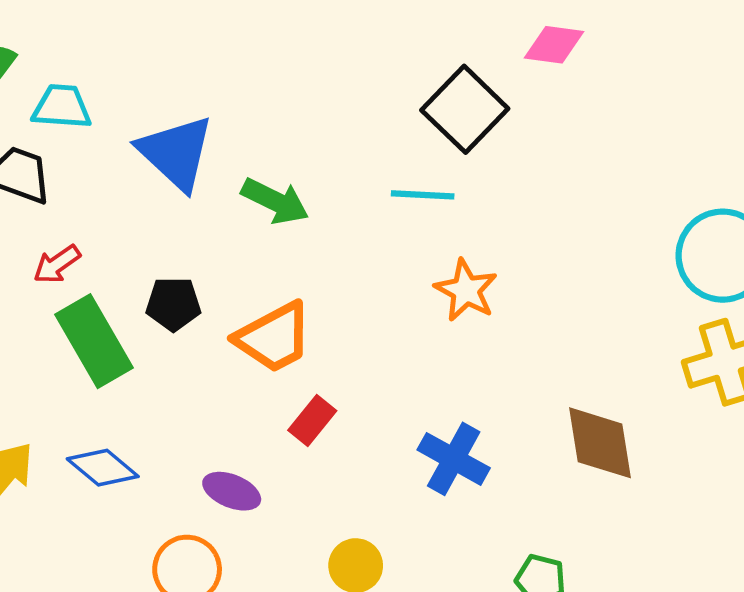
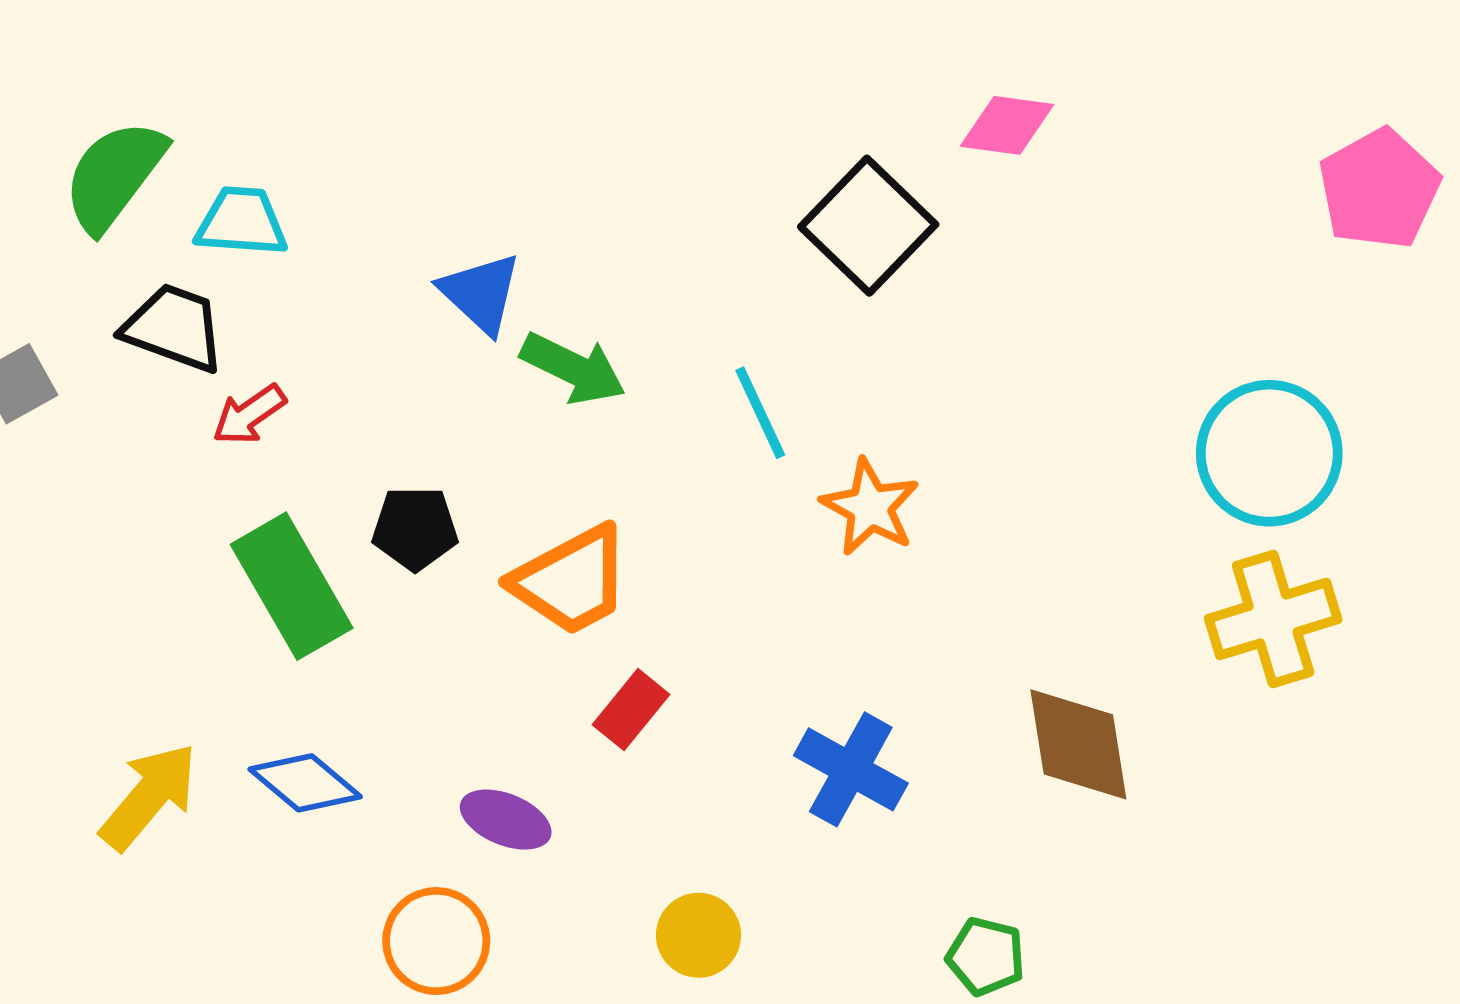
blue triangle: (176, 153) -> (481, 293), moved, size x0.7
cyan line: (423, 195) -> (760, 413), moved, turned 62
red arrow: (57, 264) -> (249, 415), moved

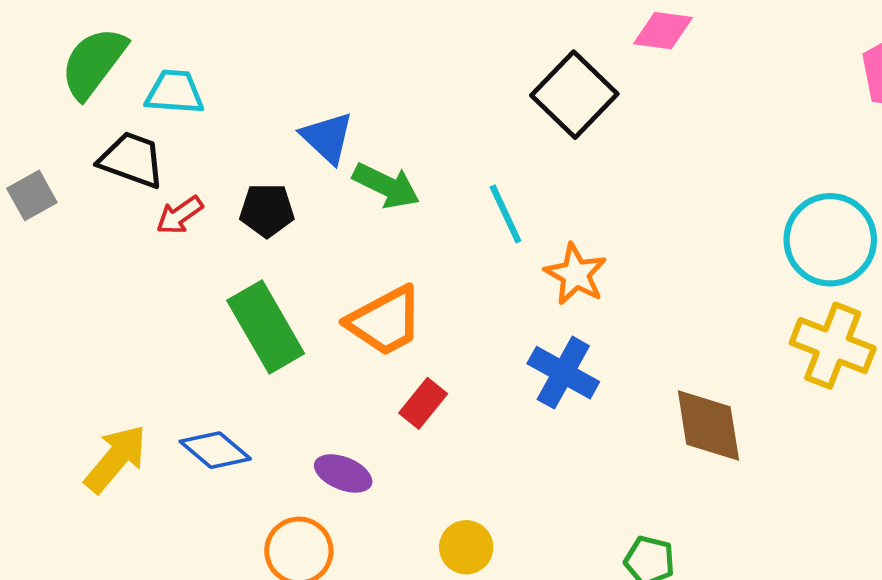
black pentagon: (415, 528) -> (267, 210), moved
green rectangle: (292, 586) -> (266, 327), moved
yellow cross: (1273, 619) -> (833, 346), turned 38
blue cross: (851, 769) -> (563, 373), moved

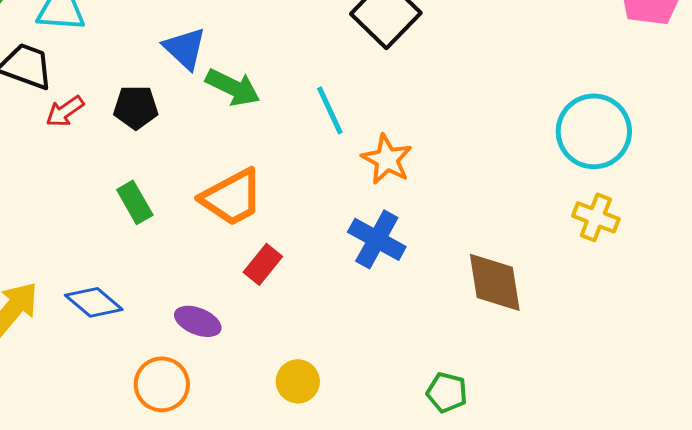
green rectangle: (266, 327) -> (135, 202), size x0.6
yellow cross: (833, 346) -> (596, 217), size x0.7

